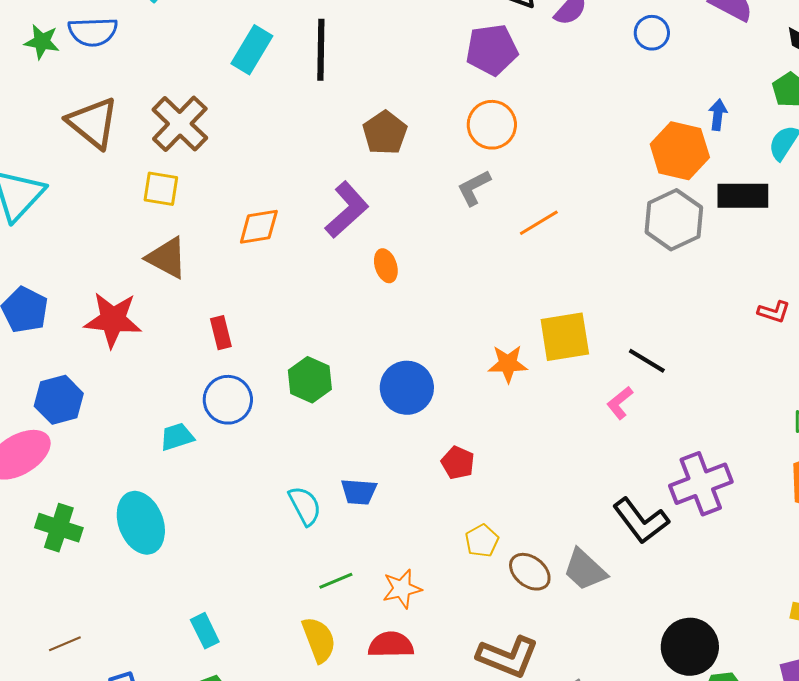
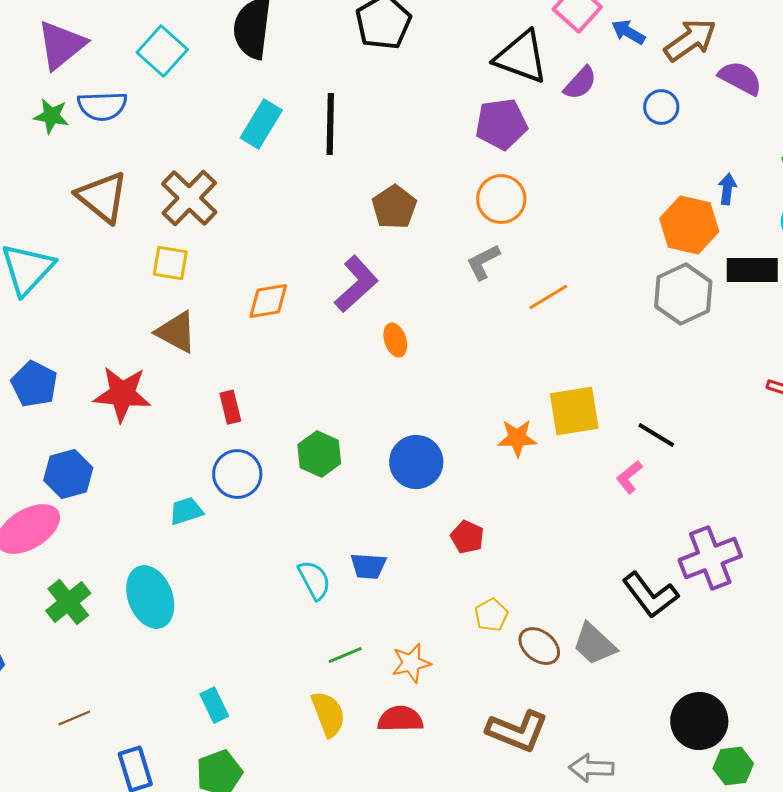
green cross: (59, 528) -> (68, 602), turned 33

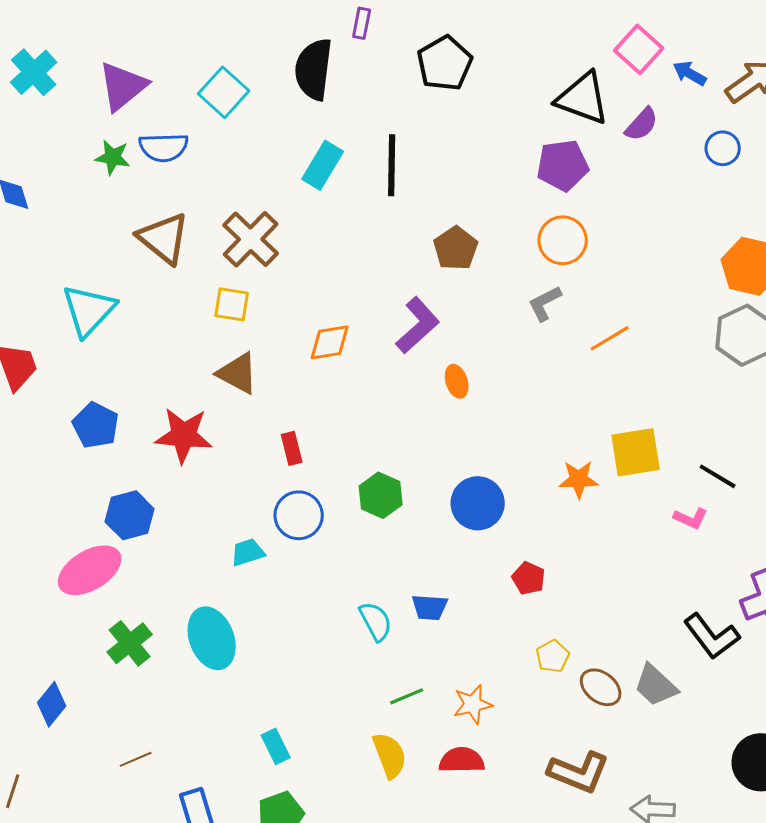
pink L-shape: (629, 477) -> (691, 518), turned -116

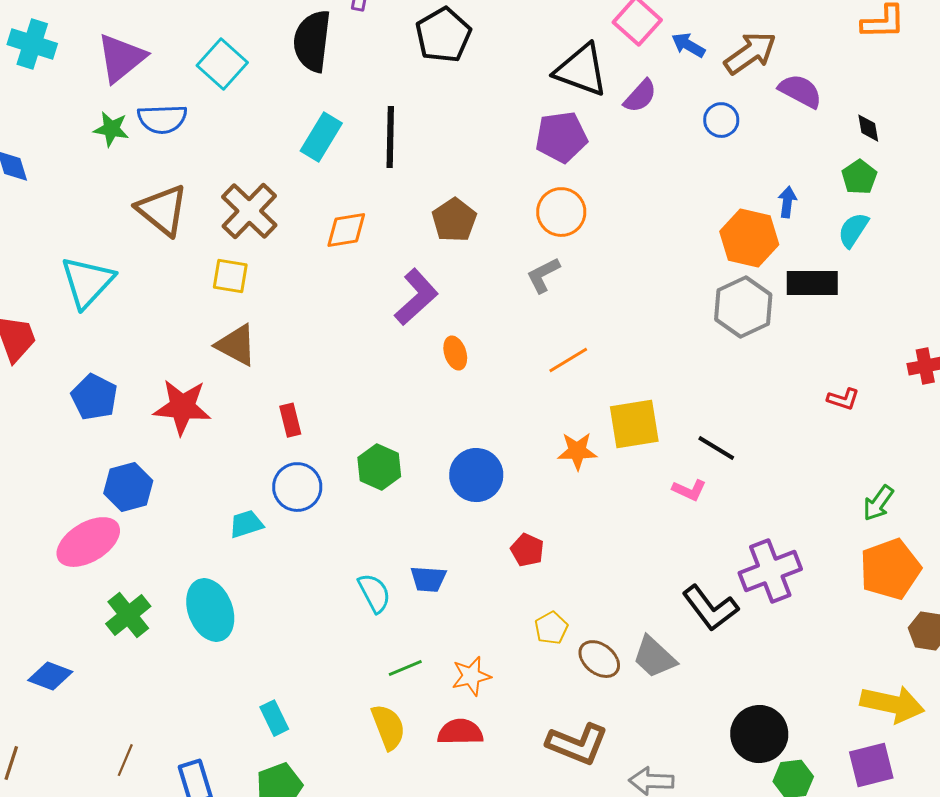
cyan cross: (34, 72) -> (32, 44), turned -30
orange line: (610, 338) -> (568, 360), moved
orange diamond: (330, 342) -> (346, 230), moved
blue diamond: (52, 704) -> (50, 676), turned 72
brown line: (136, 759) -> (125, 760), moved, turned -44

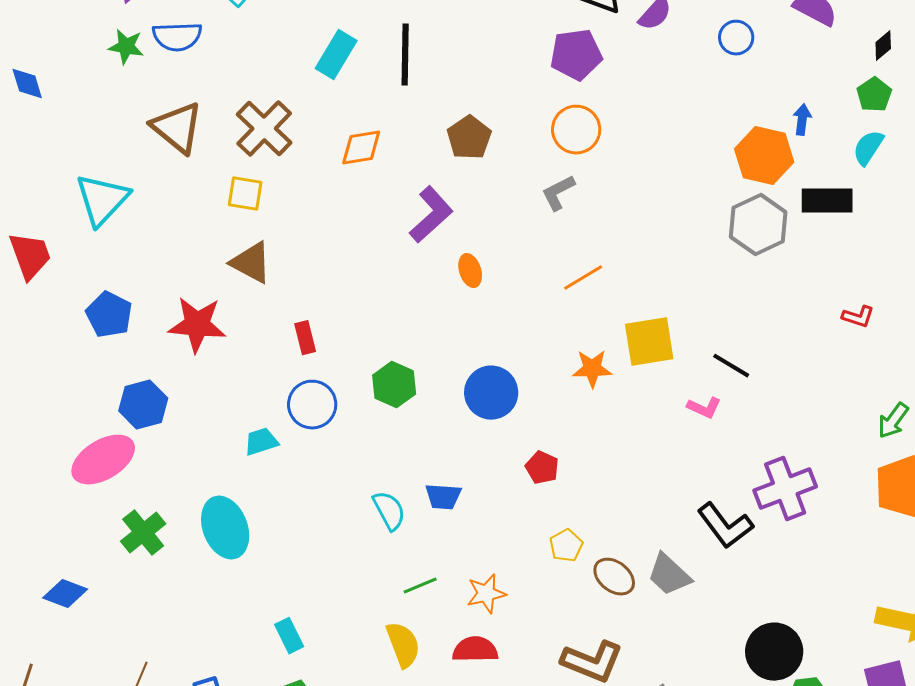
black diamond: (868, 128) -> (883, 46), turned 60

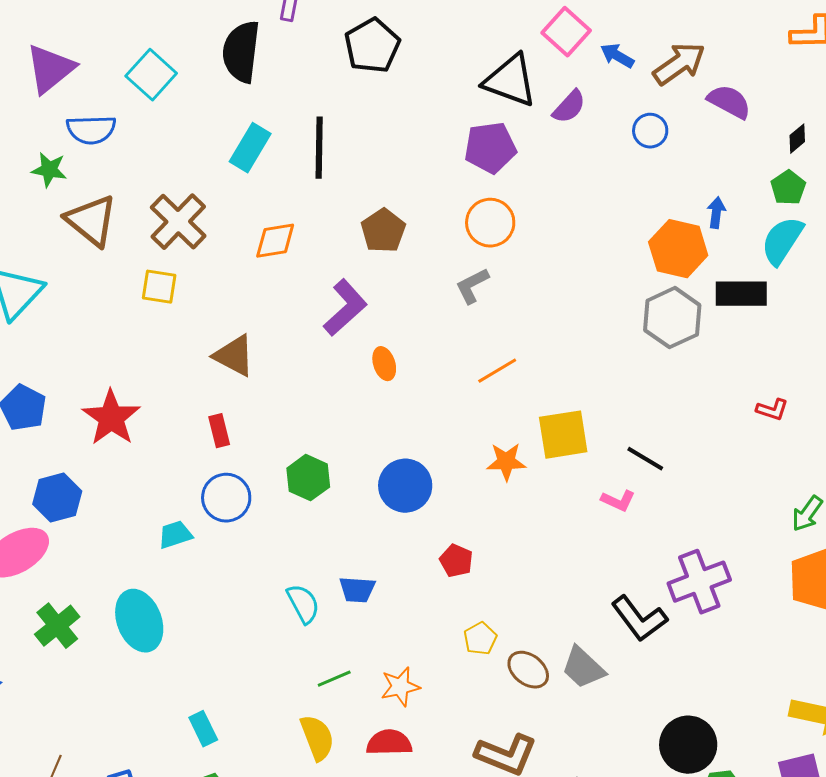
green star: (126, 47) -> (49, 170), moved
cyan semicircle: (868, 148) -> (782, 241), size x1.4
brown triangle: (251, 263) -> (234, 356), moved
red star: (197, 325) -> (111, 418), turned 30

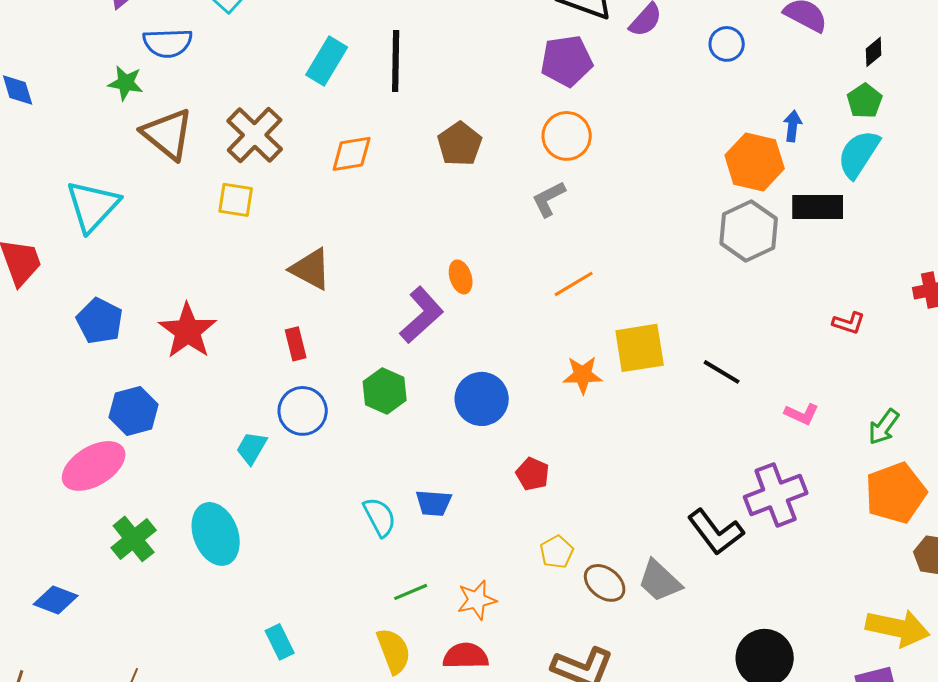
purple L-shape: (345, 308) -> (422, 315), moved
pink L-shape: (618, 501) -> (802, 414), moved
cyan trapezoid: (175, 535) -> (252, 448), turned -42

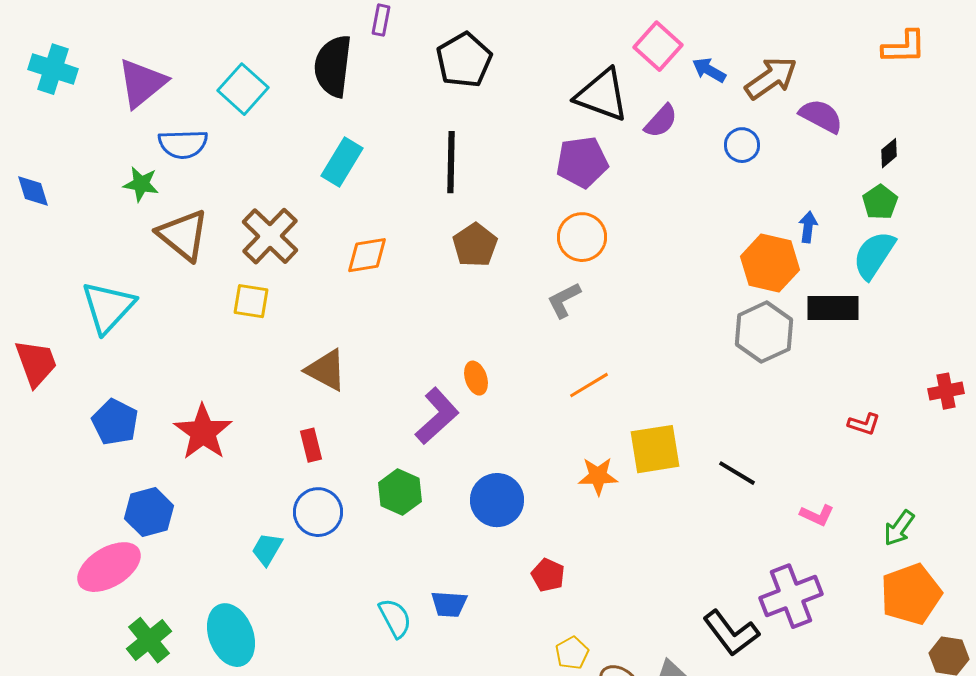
black line: (396, 61) -> (451, 162), moved

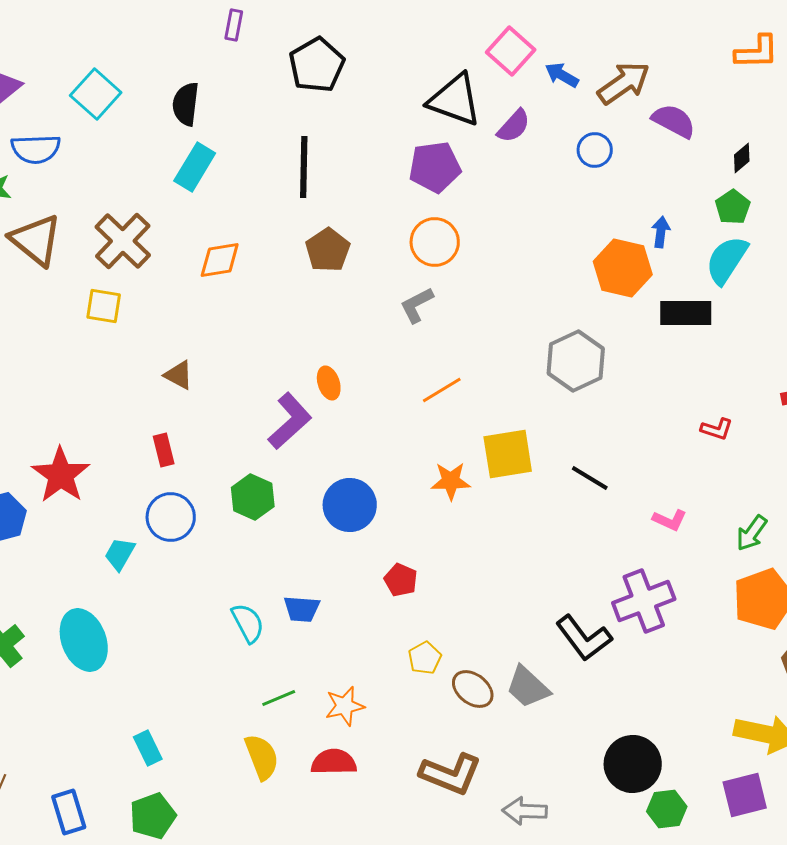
black semicircle: (333, 66) -> (186, 104), moved, size x0.7
gray hexagon: (764, 332) -> (576, 361), moved
brown triangle: (326, 370) -> (179, 375), size x0.7
red star: (203, 432) -> (61, 475), moved

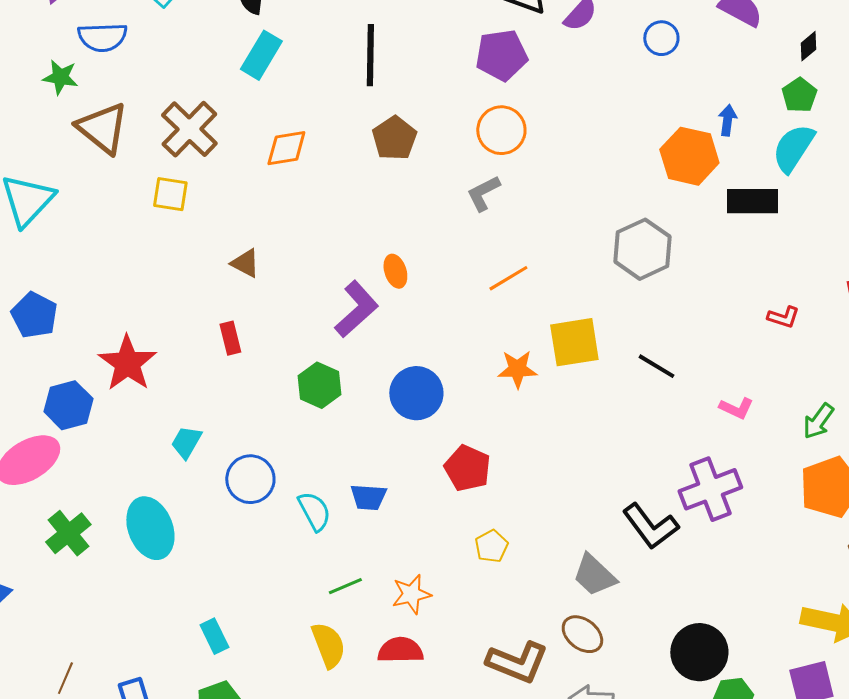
blue circle: (171, 517) -> (250, 479), moved
red pentagon: (401, 580) -> (467, 468), size x1.4
brown ellipse: (473, 689) -> (582, 634), moved

